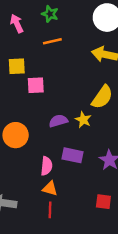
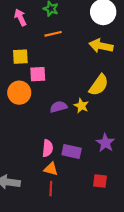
orange circle: (16, 135) -> (19, 93), moved
purple rectangle: (73, 155) -> (72, 152), moved

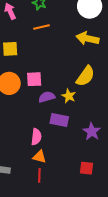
pink square: (38, 74) -> (34, 79), moved
purple rectangle: (72, 152) -> (59, 120), moved

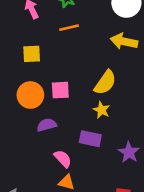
yellow semicircle: (85, 76) -> (105, 83), moved
purple semicircle: (47, 97) -> (47, 125), moved
pink semicircle: (36, 137) -> (63, 159), turned -49

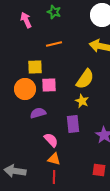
orange line: (69, 28) -> (54, 44), moved
yellow square: (32, 54) -> (35, 67), moved
purple rectangle: (90, 139) -> (73, 124), turned 72

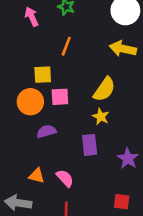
orange line: (54, 44) -> (66, 46), turned -56
pink semicircle: (51, 140) -> (65, 178), moved
orange triangle: (54, 159) -> (37, 176), moved

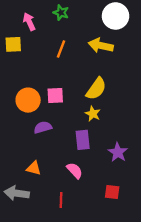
yellow arrow: (123, 49) -> (101, 46), moved
yellow square: (43, 75) -> (13, 44), moved
pink semicircle: (65, 178) -> (75, 170), moved

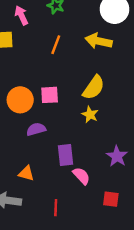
purple rectangle: (83, 140) -> (65, 155), moved
pink semicircle: (75, 170) -> (81, 176), moved

